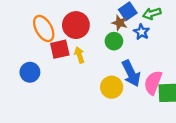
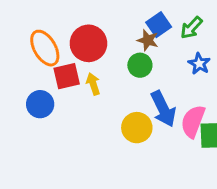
green arrow: (152, 14) -> (191, 28), turned -30
blue star: (142, 32) -> (199, 64), moved
blue circle: (30, 72) -> (40, 104), moved

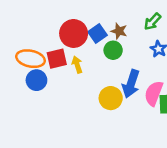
blue square: (159, 25) -> (97, 33), moved
orange ellipse: (45, 48) -> (31, 59), moved, turned -48
blue arrow: (163, 109) -> (131, 84), turned 44

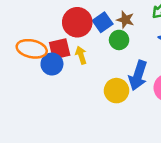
blue circle: (36, 80) -> (52, 64), moved

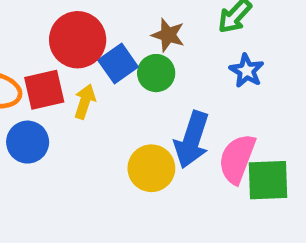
blue square: (103, 22) -> (118, 64), moved
yellow arrow: (81, 55) -> (85, 102), turned 36
blue circle: (52, 64) -> (28, 142), moved

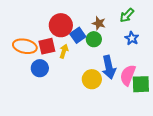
blue arrow: (192, 140) -> (109, 67), turned -30

